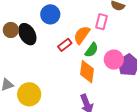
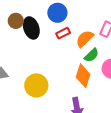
red rectangle: (65, 45) -> (63, 33), moved
yellow circle: (29, 94) -> (36, 85), moved

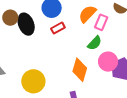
orange semicircle: (85, 39) -> (87, 14), moved
green semicircle: (92, 55) -> (95, 43), moved

